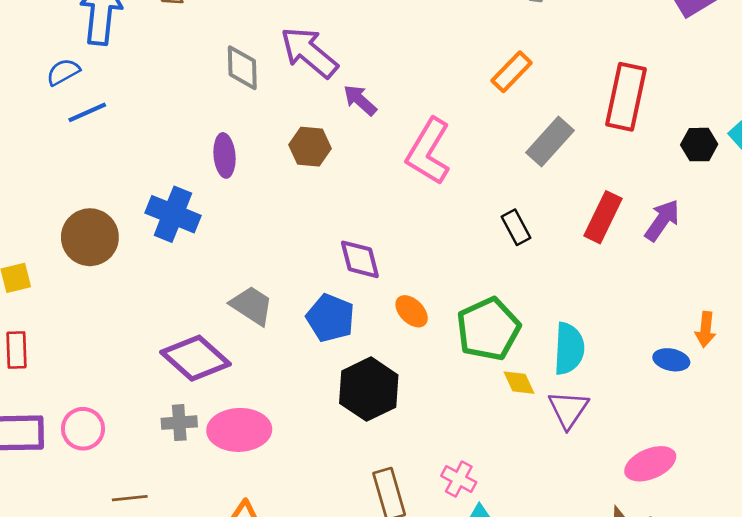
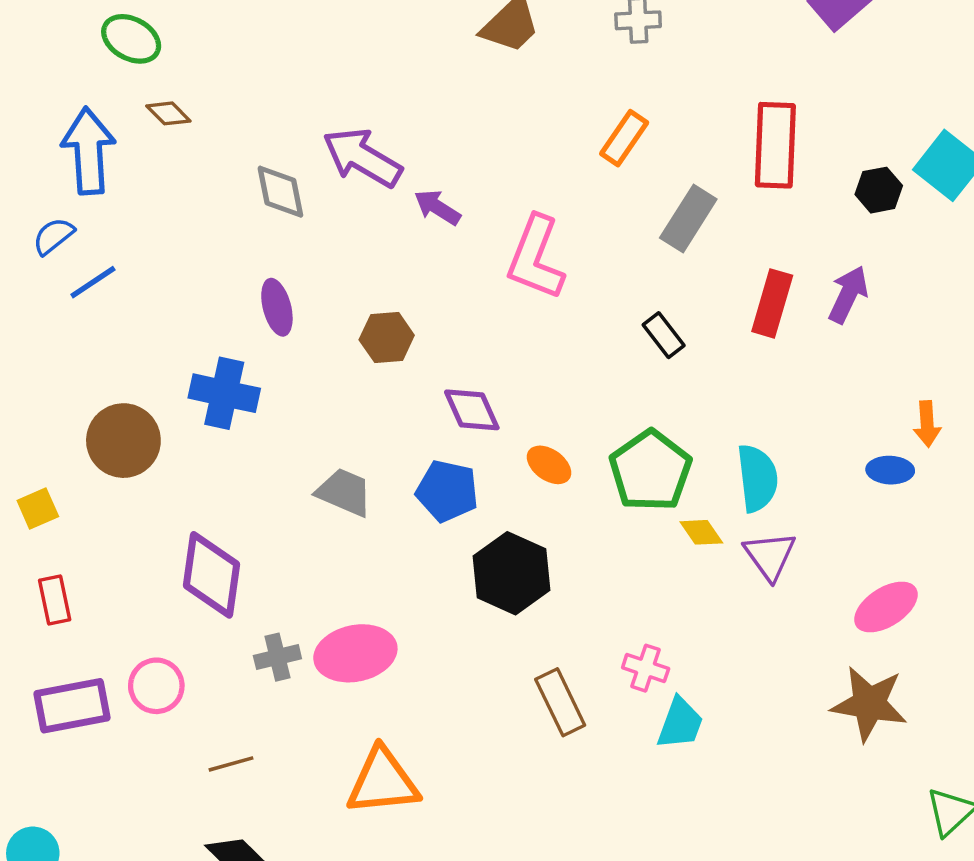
brown hexagon: (310, 147) -> (387, 338), moved
purple diamond: (195, 358) -> (211, 575), moved, turned 66

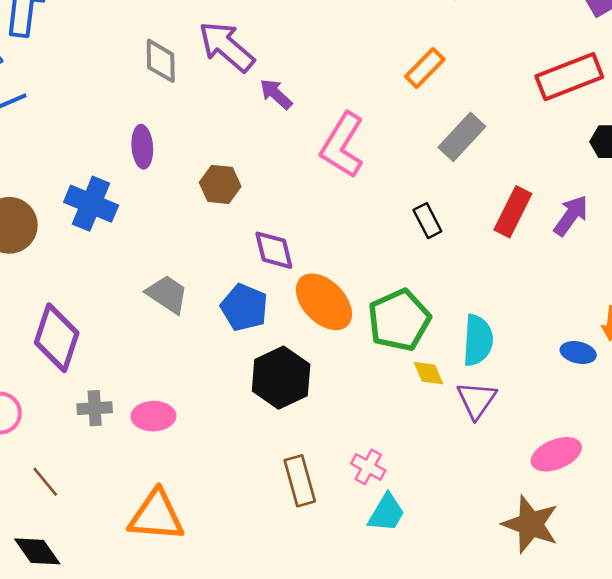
red rectangle: (775, 145) -> (569, 77), moved, turned 56
orange ellipse: (549, 465) -> (324, 302), size x1.8
pink ellipse: (355, 653) -> (153, 416), size x0.7
brown line: (231, 764) -> (45, 482), turned 56

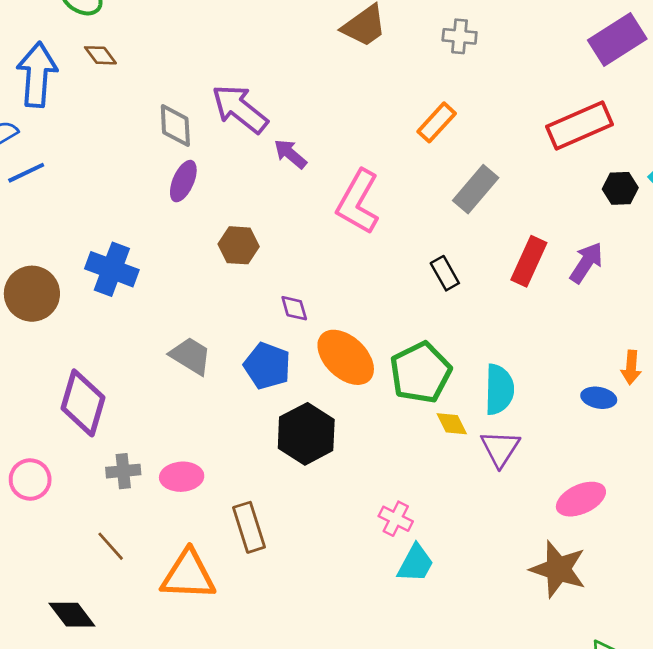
purple ellipse: (142, 147) -> (183, 181), moved, turned 30
purple diamond: (274, 250) -> (294, 308), size x0.7
brown rectangle: (300, 481) -> (249, 527), moved
brown line: (45, 482) -> (111, 546), moved

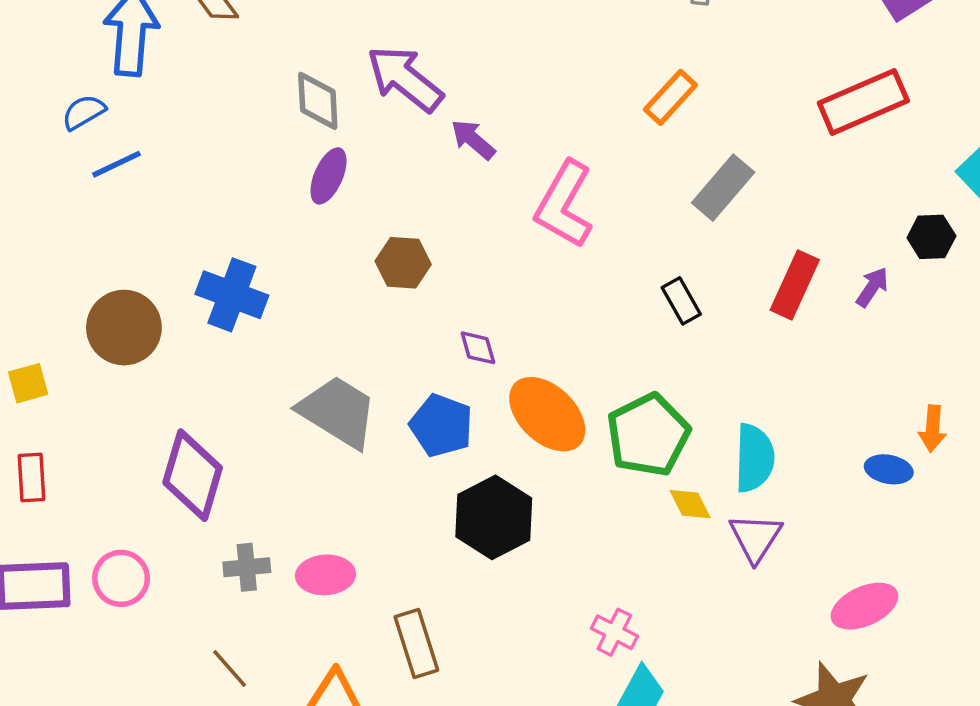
black hexagon: (620, 188) -> (931, 237), moved
purple arrow: (586, 263) -> (872, 287), size x0.7
gray trapezoid: (191, 356) -> (338, 412), size x1.4

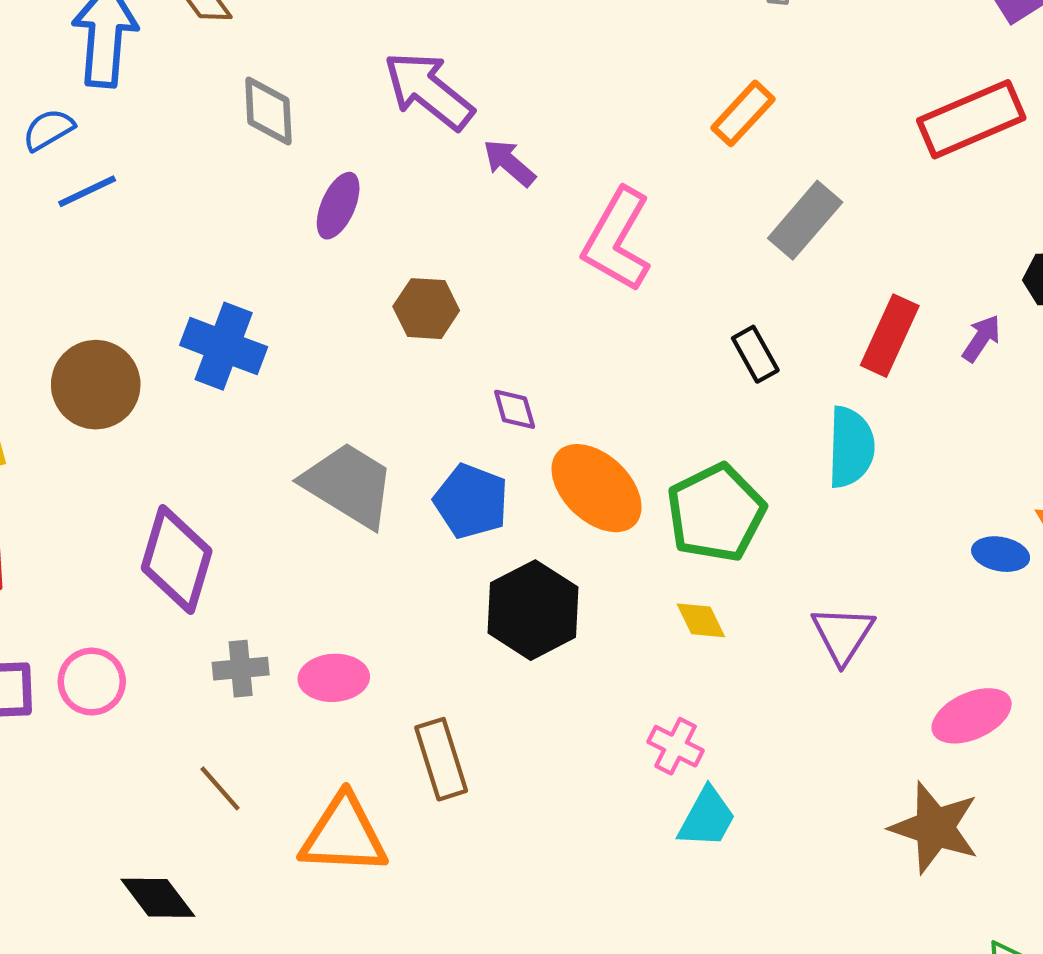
gray diamond: (318, 101) -> (268, 111), moved
cyan semicircle: (754, 458) -> (851, 447), moved
yellow diamond: (690, 504) -> (701, 620), moved

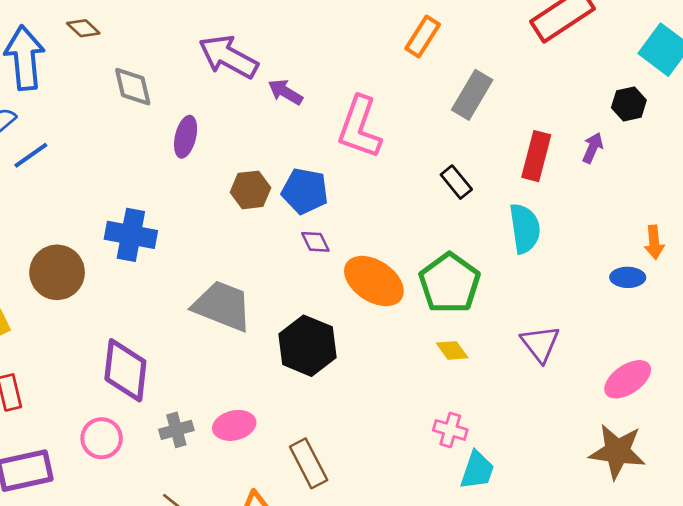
blue pentagon: (471, 501) -> (305, 191), moved
black hexagon: (533, 610) -> (307, 346), moved
pink circle: (92, 682) -> (102, 438), moved

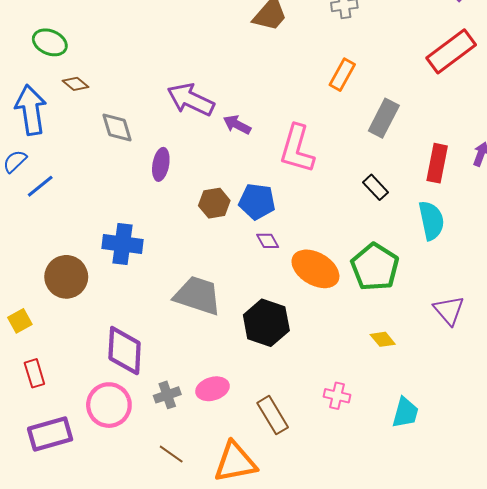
yellow diamond: (452, 350) -> (383, 339), moved
pink cross: (450, 430) -> (337, 396), moved
pink circle: (102, 438) -> (109, 405), size x1.4

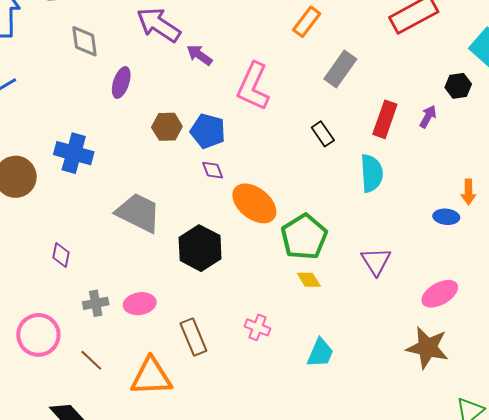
green pentagon: (375, 267) -> (304, 237), moved
purple diamond: (125, 351) -> (61, 255), size x0.5
pink circle: (109, 405) -> (38, 335), moved

